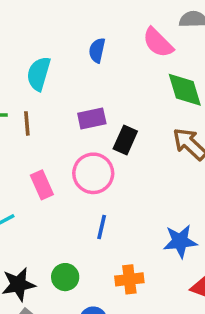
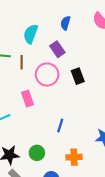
purple rectangle: (92, 119) -> (57, 49), moved, turned 63
black rectangle: (125, 140) -> (78, 76), turned -49
pink circle: (93, 173) -> (47, 74), moved

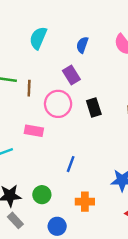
cyan semicircle: (31, 34) -> (38, 38), moved
pink rectangle: (28, 98) -> (34, 131), turned -63

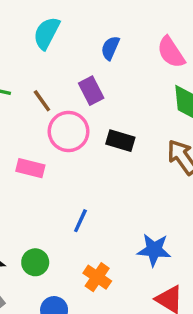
brown line: (29, 88) -> (42, 101), moved, turned -42
black rectangle: (94, 108) -> (120, 141), turned -60
orange cross: (85, 202) -> (97, 277), turned 30

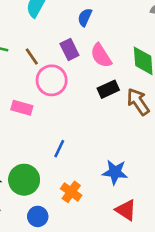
pink semicircle: (171, 52) -> (101, 56), moved
black rectangle: (120, 141) -> (108, 89), moved, turned -42
green circle: (35, 262) -> (24, 180), size x1.5

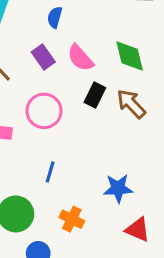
pink circle: (52, 80) -> (44, 111), moved
black rectangle: (108, 89) -> (95, 95), turned -30

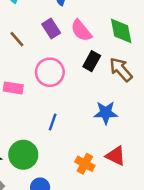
blue star: (118, 188) -> (106, 113), moved
orange cross: (72, 219) -> (85, 164), moved
red triangle: (138, 230) -> (116, 156), moved

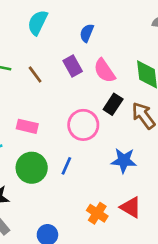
pink circle: (50, 72) -> (83, 125), moved
green circle: (23, 155) -> (32, 168), moved

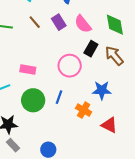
brown line: (35, 74) -> (35, 22), moved
orange cross: (97, 213) -> (84, 110), moved

